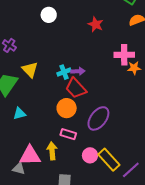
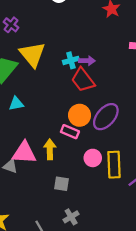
yellow triangle: (30, 70) -> (32, 54), size x1.4
orange circle: (67, 108) -> (80, 115), moved
yellow rectangle: (109, 160) -> (114, 165), turned 35

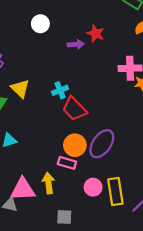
yellow triangle: (32, 54) -> (20, 89), size x0.7
purple arrow: (87, 61) -> (76, 44), moved

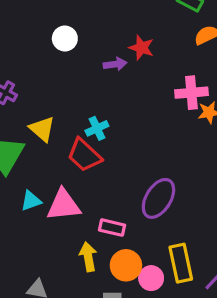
red trapezoid: (74, 109) -> (84, 155), moved
orange circle: (75, 145) -> (126, 265), moved
pink circle: (93, 187) -> (151, 278), moved
pink triangle: (23, 189) -> (64, 205), moved

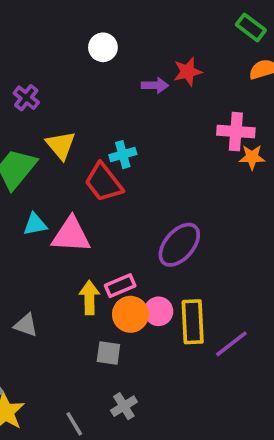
red star: (141, 48) -> (188, 72), turned 30
pink rectangle: (112, 228) -> (120, 286), moved, turned -45
pink circle: (151, 278) -> (158, 311), moved

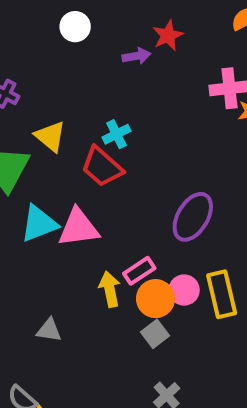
cyan triangle: (35, 224) -> (39, 224), size x1.5
gray square: (108, 353) -> (155, 334), moved, turned -35

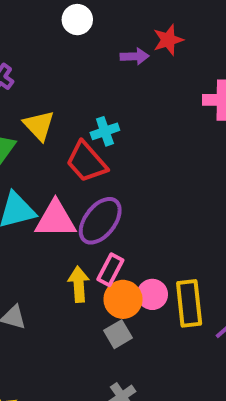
purple ellipse: (193, 217) -> (100, 221), moved
pink rectangle: (139, 271) -> (110, 270), turned -36

